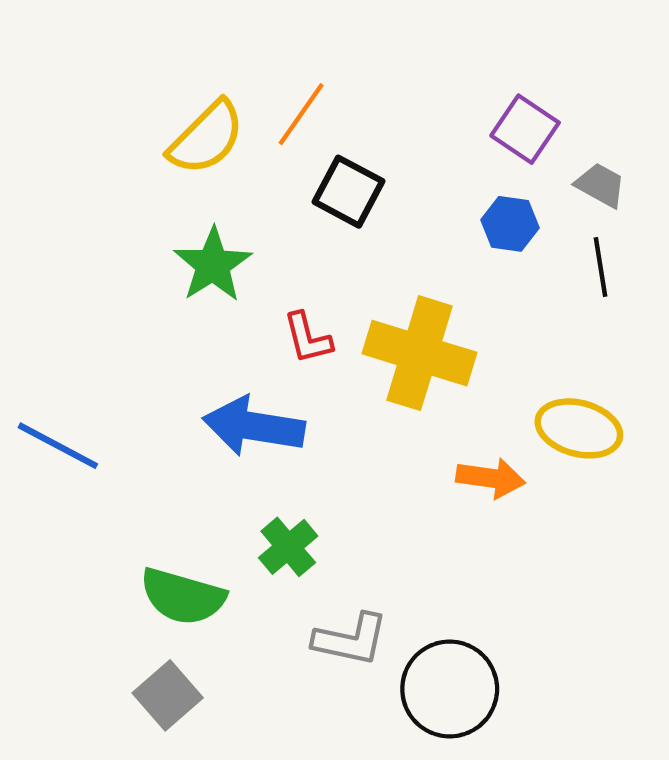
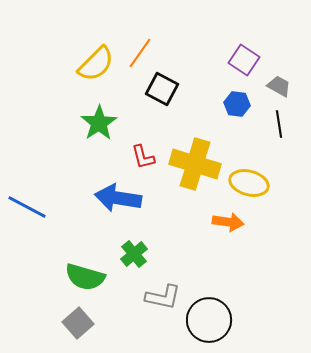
yellow ellipse: (579, 428) -> (249, 183), moved

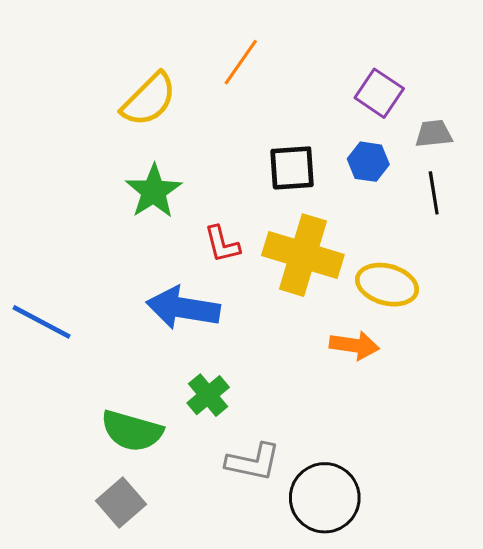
orange line: (140, 53) -> (241, 62), moved
gray trapezoid: (279, 86) -> (434, 134), turned -35
black square: (162, 89) -> (292, 168), moved, turned -32

